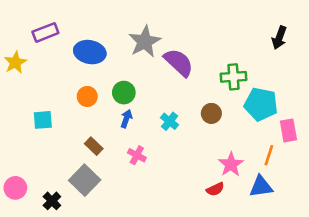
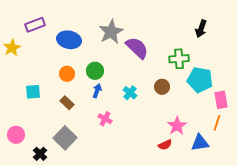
black arrow: (279, 38) -> (201, 29), moved
brown rectangle: (94, 146) -> (67, 103), moved
orange line: (269, 155) -> (217, 123), moved
pink circle: (15, 188) -> (16, 135), moved

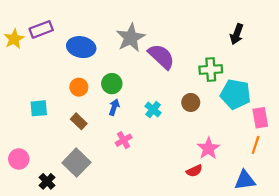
yellow star: (12, 48) -> (14, 39), moved
pink cross: (105, 119) -> (124, 140), turned 32
blue triangle: (200, 143) -> (245, 180), moved

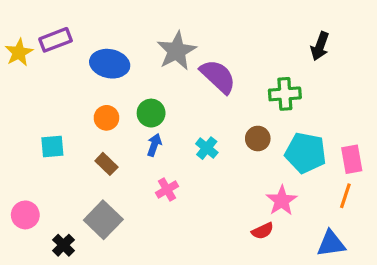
cyan pentagon: (236, 94) -> (306, 153), moved

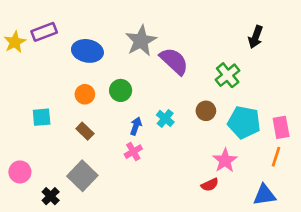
green cross: (285, 94) -> (228, 75), turned -35
blue arrow: (154, 145) -> (136, 126), moved

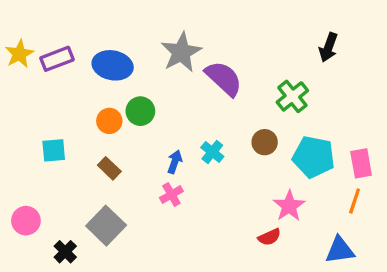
purple rectangle: (44, 32) -> (57, 59), moved
green circle: (121, 90) -> (140, 111), moved

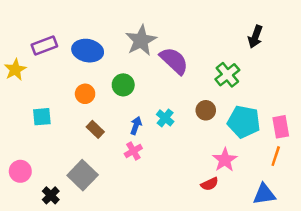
yellow star: (19, 54) -> (15, 70), moved
green circle: (140, 111) -> (123, 85), moved
brown rectangle: (109, 168) -> (95, 129), moved

